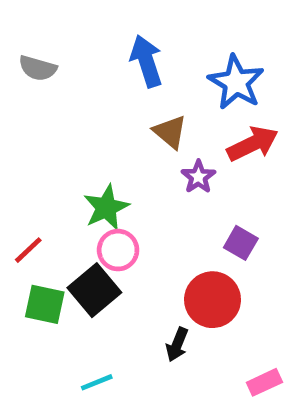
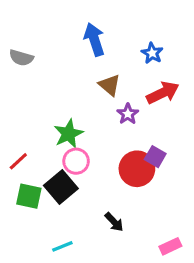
gray semicircle: (38, 68) -> (21, 58), moved
blue star: (236, 82) -> (152, 53), size x0.6
red circle: (213, 300) -> (137, 169), moved
black arrow: (177, 345) -> (114, 222), turned -65

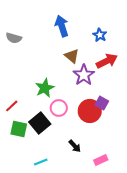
purple star: (128, 114) -> (84, 75), size x1.5
pink circle: (76, 161) -> (59, 108), moved
pink rectangle: (170, 246) -> (101, 160), moved

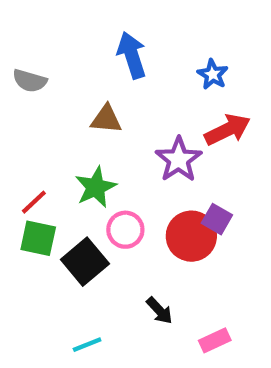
brown triangle: (72, 56) -> (106, 119), moved, turned -35
red line: (12, 106) -> (34, 202), moved
green square: (19, 129) -> (38, 238), moved

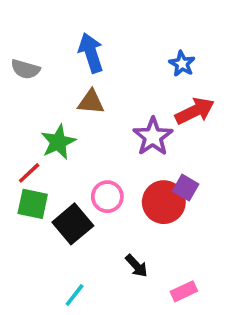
blue arrow: (132, 55) -> (91, 53), moved
green star: (96, 187) -> (58, 142), moved
cyan line: (87, 345) -> (75, 295), turned -30

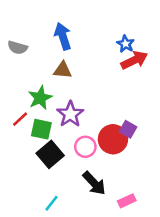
red arrow: (195, 111) -> (134, 60), moved
purple star: (153, 137) -> (70, 114), moved
pink circle: (107, 197) -> (85, 147), moved
green square: (33, 204) -> (41, 129), moved
black arrow: (136, 266) -> (94, 183), size x1.5

